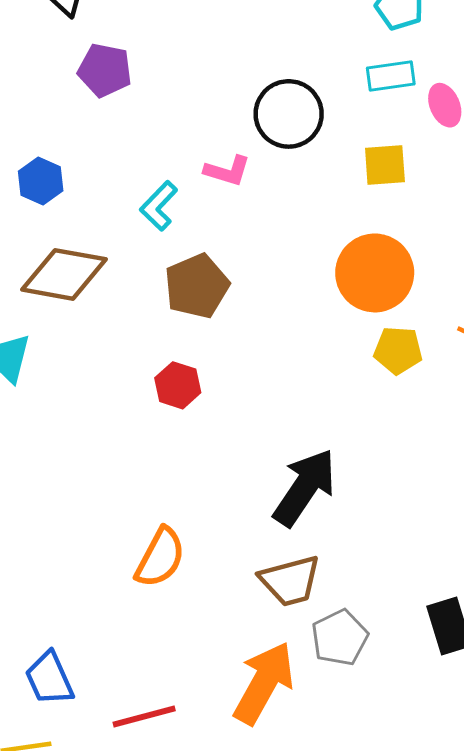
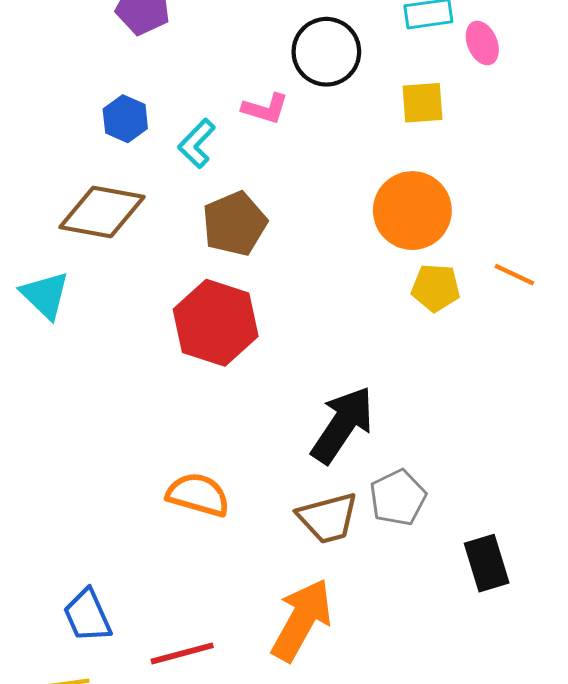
blue hexagon: (41, 181) -> (125, 119), moved
red hexagon: (178, 385) -> (216, 323), size x1.8
orange semicircle: (160, 557) -> (198, 495), turned -102
gray pentagon: (340, 638) -> (398, 498), moved

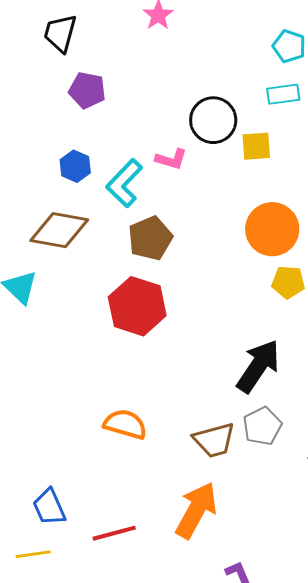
yellow square: (423, 103) -> (256, 146), moved
cyan L-shape: (197, 144) -> (124, 183), size x1.4
black arrow: (342, 425) -> (258, 366), moved

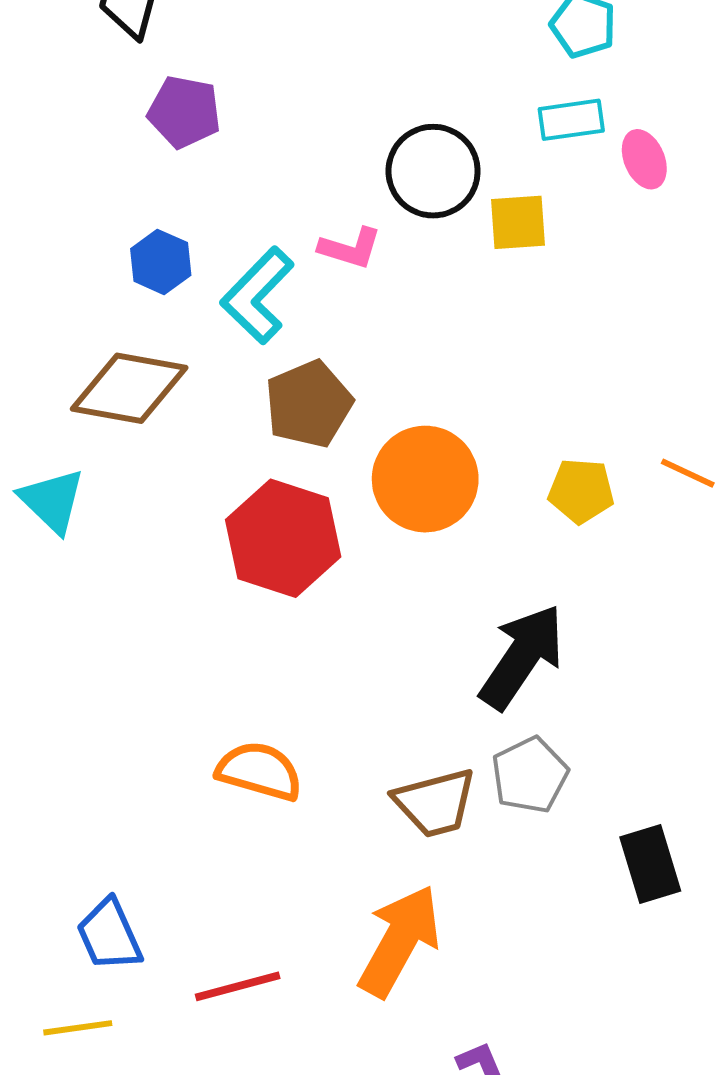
orange circle: (272, 229) -> (425, 479), moved

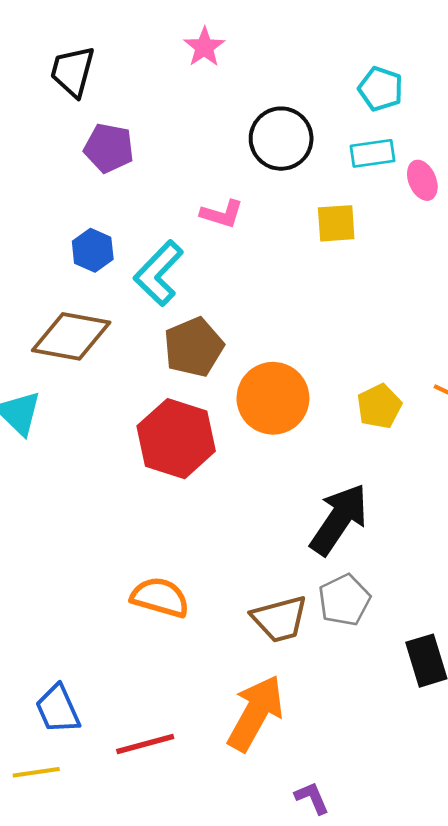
black circle: (433, 171) -> (281, 139), moved
pink L-shape: (350, 248) -> (222, 214), moved
yellow pentagon: (581, 491) -> (379, 406), turned -30

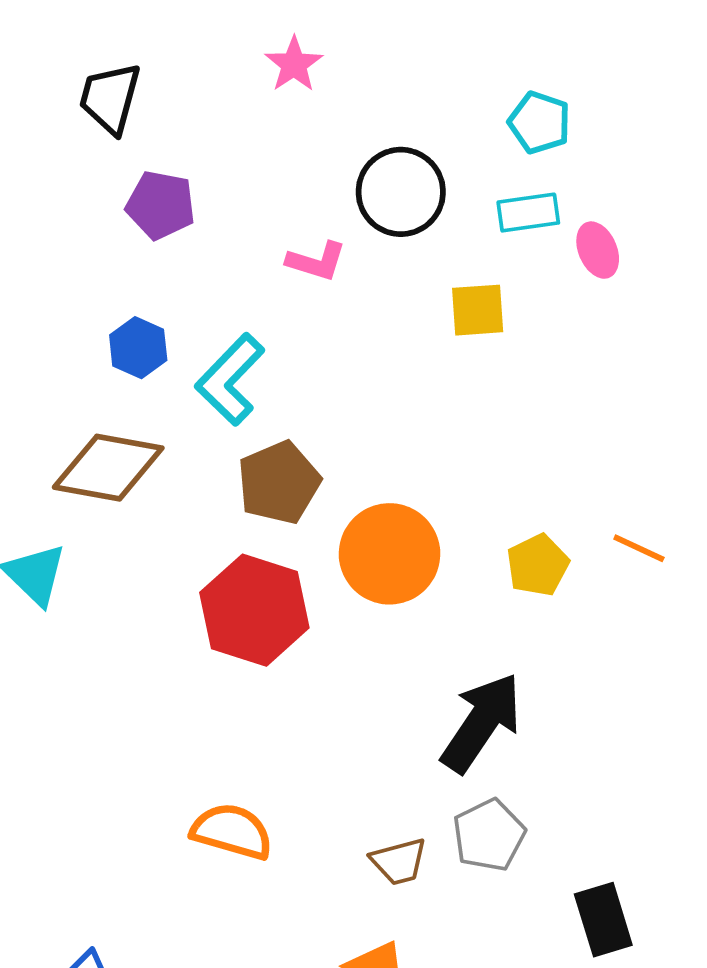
pink L-shape: (222, 214) -> (316, 261), moved
brown trapezoid: (280, 619) -> (399, 861), size x0.7

